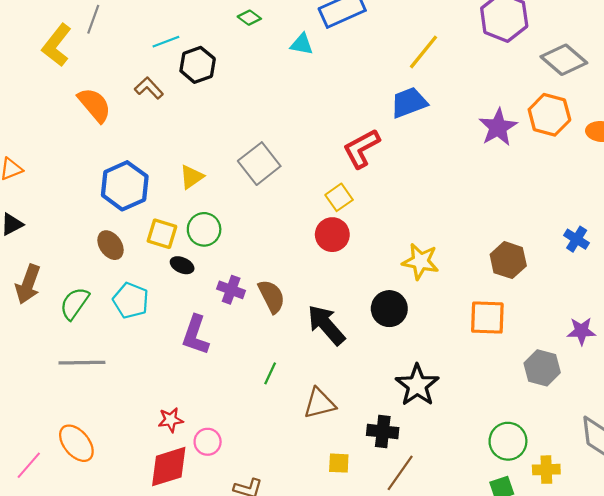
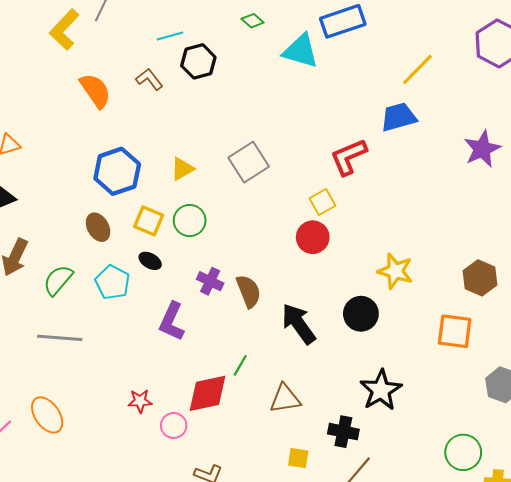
cyan triangle: (302, 44) -> (301, 51), size x1.6
black ellipse: (182, 265) -> (150, 261), moved
red diamond: (169, 467) -> (208, 393), moved

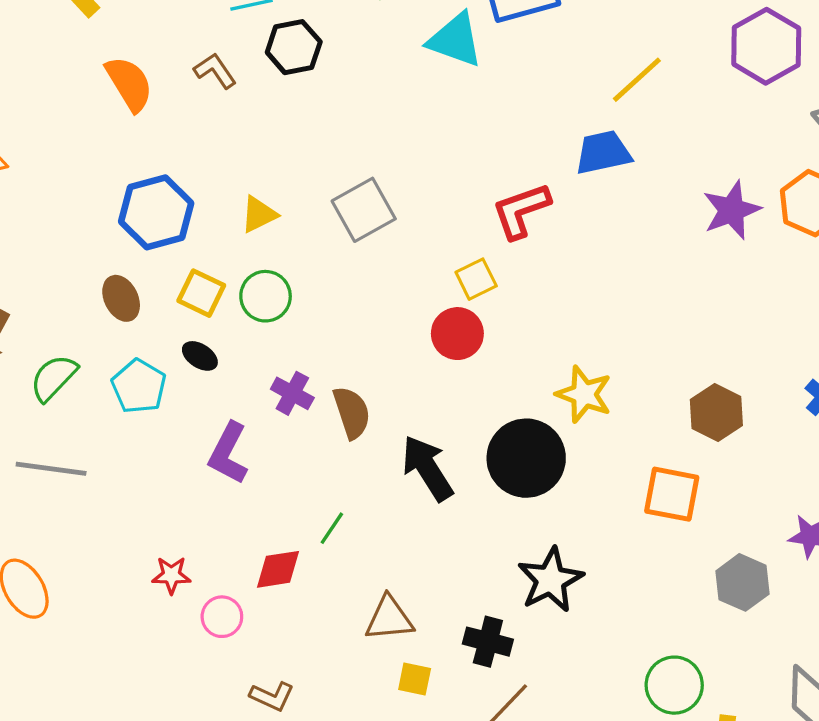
black circle: (361, 314) -> (526, 458), size x1.4
red diamond: (208, 393) -> (278, 569), size x0.7
brown triangle: (285, 399) -> (389, 618), moved

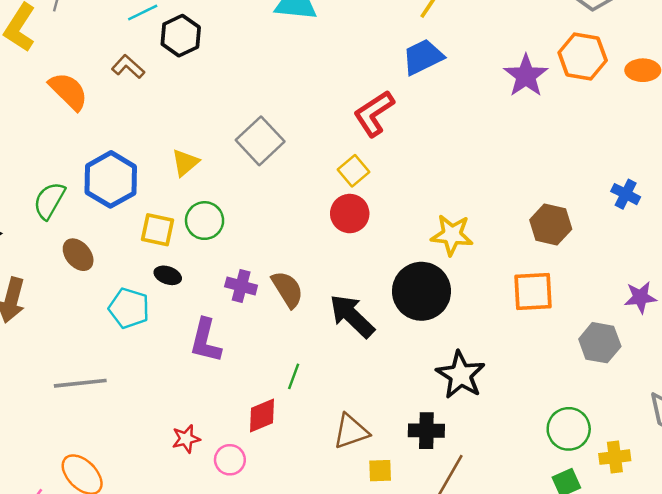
brown ellipse: (121, 298) -> (78, 255), moved
green semicircle: (54, 378) -> (49, 201), moved

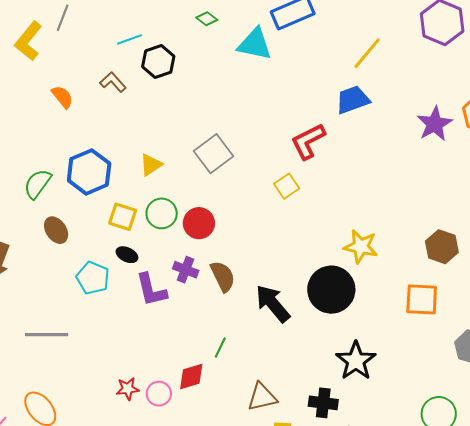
orange semicircle: (68, 91) -> (62, 97), size x0.7
red circle: (350, 214) -> (199, 223), moved
purple L-shape: (206, 341) -> (151, 290), moved, turned -33
pink circle: (230, 460) -> (159, 394), moved

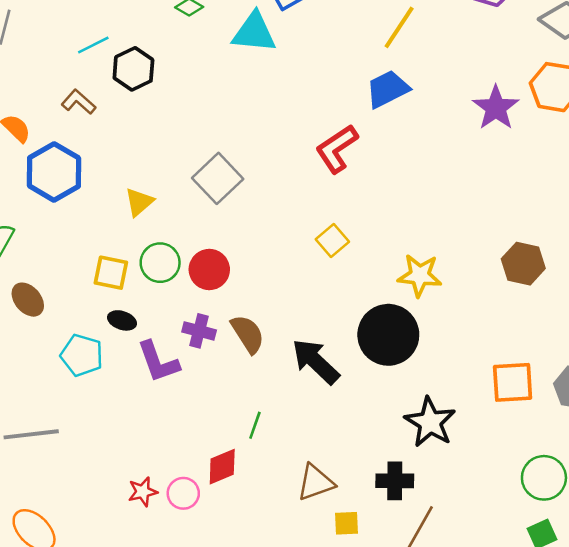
blue hexagon: (89, 172) -> (54, 172), moved
yellow square: (287, 186) -> (332, 240), moved
orange square: (422, 299) -> (513, 382), moved

